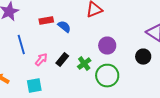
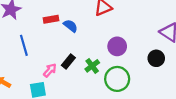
pink arrow: (41, 60) -> (50, 70), moved

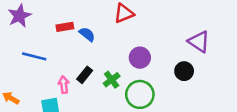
blue line: (24, 45) -> (34, 56), turned -60
pink arrow: (50, 70) -> (64, 85), turned -48

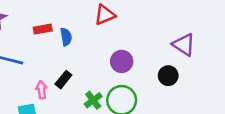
blue semicircle: (87, 34) -> (66, 37), turned 42
green cross: (112, 80) -> (93, 100), moved

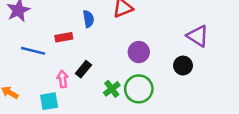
red rectangle: (43, 29) -> (64, 37), moved
blue semicircle: (66, 37) -> (88, 19), moved

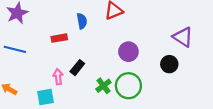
blue line: (33, 51) -> (15, 49), moved

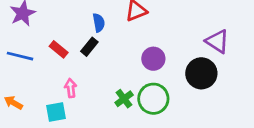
red rectangle: (59, 38) -> (59, 49), moved, turned 49
black circle: (169, 64) -> (201, 73), size x1.5
black rectangle: (77, 68) -> (89, 47), moved

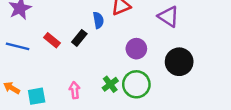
blue semicircle: (99, 23) -> (98, 20), moved
purple triangle: (217, 41) -> (168, 17), moved
pink arrow: (71, 88) -> (75, 90), moved
cyan square: (56, 112) -> (37, 96), moved

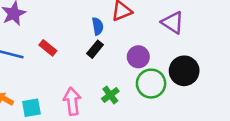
black rectangle: (79, 38) -> (95, 49), moved
green circle: (136, 84) -> (151, 84), moved
pink arrow: (75, 90) -> (72, 101), size x1.5

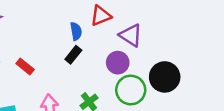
purple triangle: (173, 22) -> (131, 35), moved
red rectangle: (48, 48) -> (25, 67), moved

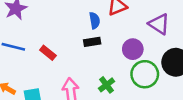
purple triangle: (131, 35) -> (159, 24), moved
black rectangle: (73, 55) -> (92, 42), turned 42

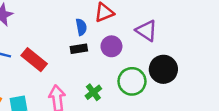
purple circle: (133, 49) -> (111, 46), moved
red rectangle: (48, 53) -> (34, 60), size x1.5

